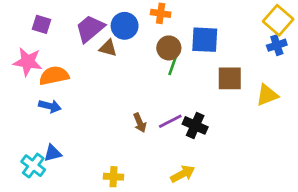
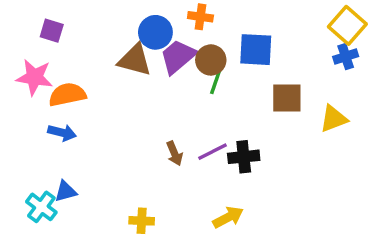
purple trapezoid: (90, 29) -> (178, 57), moved
brown triangle: (108, 48) -> (135, 60), size x1.5
black cross: (195, 125) -> (244, 157), turned -30

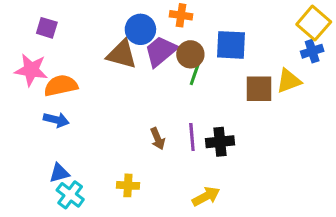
yellow triangle: (334, 119) -> (289, 81), moved
purple line: (213, 152) -> (192, 137), turned -68
cyan cross: (41, 207) -> (70, 195), moved
yellow cross: (142, 221) -> (128, 185), moved

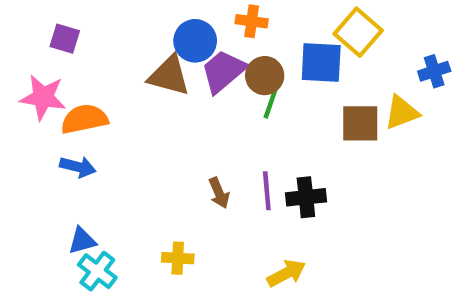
yellow square: (314, 23) -> (358, 32), moved

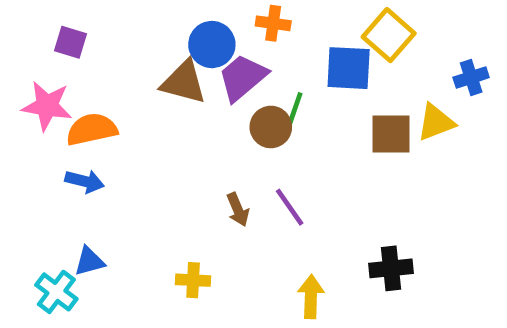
brown circle: (265, 76) -> (271, 127), moved
purple line: (267, 191) -> (290, 207), turned -30
black cross: (306, 197) -> (391, 268), moved
cyan cross: (97, 271) -> (56, 292), moved
yellow arrow: (286, 273) -> (311, 297), turned -60

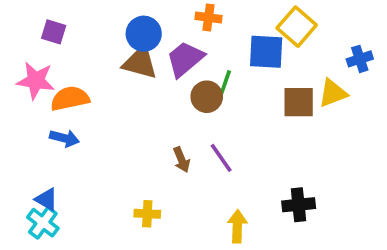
blue circle: (212, 45) -> (144, 34), moved
blue triangle: (89, 261) -> (46, 199), moved, turned 45

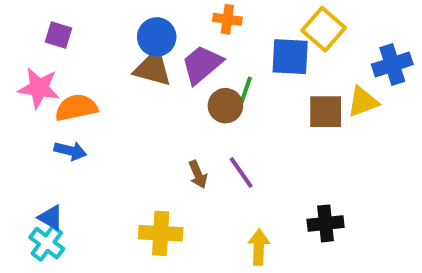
blue cross: (360, 59) -> (392, 64), size x1.4
yellow cross: (147, 214) -> (161, 233), size x1.5

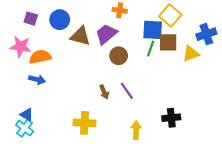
blue circle: (157, 37) -> (60, 20), moved
green line: (245, 92) -> (151, 49), moved
brown square: (326, 112) -> (168, 42), moved

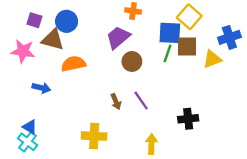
brown triangle: (80, 36) -> (53, 40), moved
orange semicircle: (40, 57) -> (73, 64), moved
black cross: (171, 118) -> (188, 119), moved

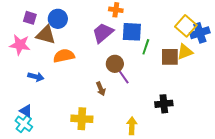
yellow square: (189, 17) -> (186, 26), moved
blue square: (170, 33) -> (132, 32), moved
brown square: (187, 47) -> (170, 57), moved
brown circle: (132, 61) -> (115, 64), moved
purple line: (141, 100) -> (123, 76), moved

